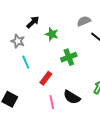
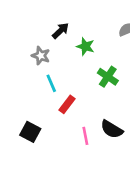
green cross: (69, 57) -> (108, 77), turned -35
red rectangle: (46, 78) -> (67, 104), moved

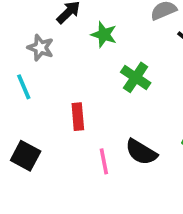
cyan line: (51, 83) -> (24, 87), moved
red rectangle: (67, 104) -> (78, 117), turned -42

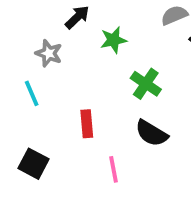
green star: (104, 35) -> (113, 40), turned -30
black semicircle: (141, 152) -> (151, 133), moved

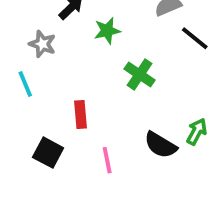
black semicircle: (151, 133) -> (160, 145), moved
black square: (33, 164) -> (48, 153), moved

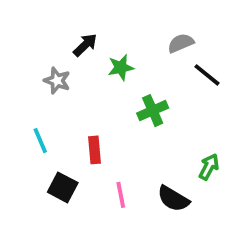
green cross: (140, 74) -> (153, 111), turned 32
cyan line: (25, 84) -> (40, 141), moved
black semicircle: (160, 145) -> (173, 199), moved

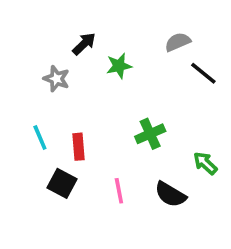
green cross: (153, 111) -> (150, 134), moved
red rectangle: (95, 150) -> (79, 147), moved
green arrow: (209, 167) -> (205, 163), turned -75

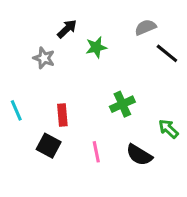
cyan line: (40, 137) -> (16, 110), moved

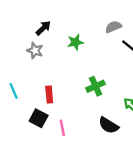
black arrow: (67, 29) -> (43, 28), moved
pink line: (96, 152) -> (62, 128), moved

